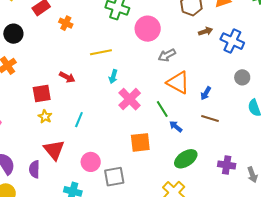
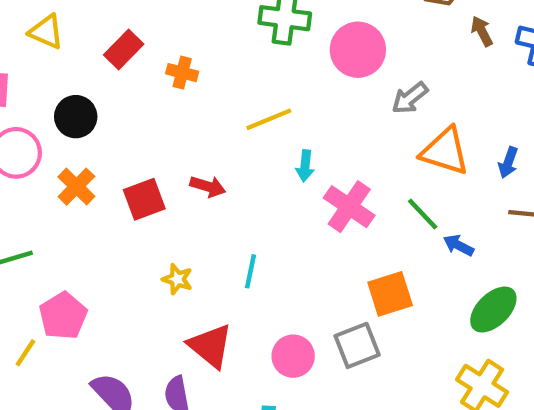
brown arrow: (206, 31) -> (482, 31), turned -88
red square: (42, 93) -> (144, 199), moved
gray square: (114, 177) -> (357, 345), moved

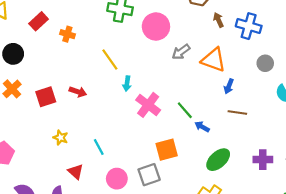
yellow line: (269, 119) -> (110, 59), turned 75
orange triangle: (445, 151) -> (214, 60), moved
cyan line: (250, 271) -> (99, 147), moved, turned -42
red triangle: (210, 346) -> (76, 172), size x0.7

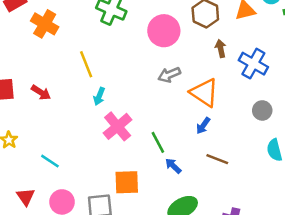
pink circle: (156, 27) -> (164, 31), moved
orange cross: (67, 34) -> (45, 24), size x1.5
blue arrow: (229, 86) -> (203, 126), moved
cyan line: (99, 147) -> (50, 161), turned -42
red triangle: (76, 172) -> (26, 197), moved

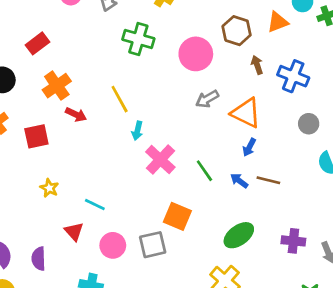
orange cross: (45, 24) -> (57, 86), moved, turned 32
red arrow: (41, 92) -> (76, 114), moved
blue arrow: (173, 166) -> (239, 181), moved
orange square: (127, 182) -> (177, 216), turned 32
red triangle: (26, 197) -> (74, 231), moved

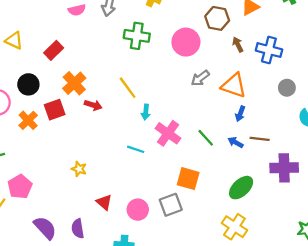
red square: (36, 136) -> (55, 110), moved
cyan line: (95, 205) -> (136, 149), moved
purple cross: (293, 241) -> (284, 168), moved, size x1.4

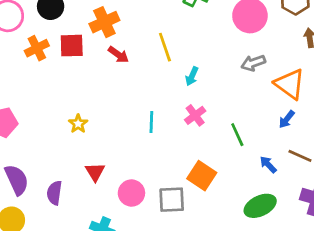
cyan arrow: (146, 112) -> (192, 76), moved
pink cross: (168, 133) -> (195, 115), size x0.7
blue arrow: (236, 142) -> (268, 164), moved
cyan line: (136, 149) -> (151, 122), turned 56

